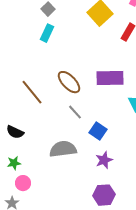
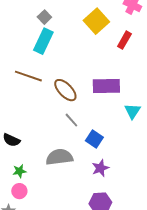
cyan rectangle: (47, 33) -> (43, 41), size x1.4
brown line: (32, 92) -> (28, 76), moved, turned -32
green star: (14, 163) -> (19, 171), moved

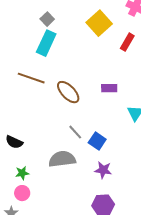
purple rectangle: (106, 86) -> (109, 88), size x0.6
gray line: (71, 120) -> (75, 132), moved
purple star: (100, 168) -> (103, 170), turned 30

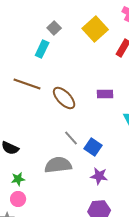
gray square: (47, 19) -> (54, 28), moved
cyan rectangle: (46, 43) -> (42, 49), size x0.7

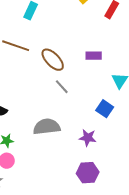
gray line: (71, 138) -> (62, 87), moved
blue square: (93, 147) -> (105, 109), moved

